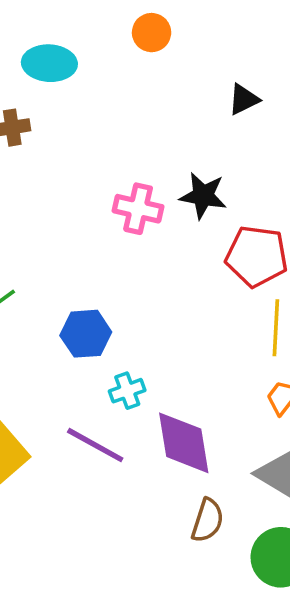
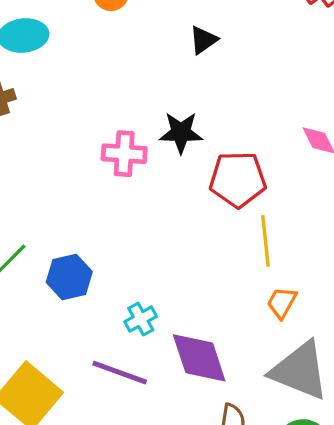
blue hexagon: (86, 334) -> (69, 277), moved

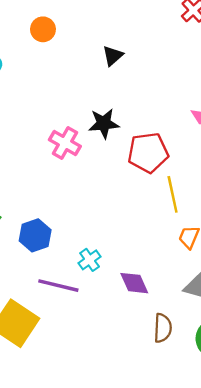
pink cross: (124, 154) -> (65, 143), turned 32
purple diamond: (199, 358) -> (134, 283), size x0.7
purple line: (120, 373) -> (58, 286), moved

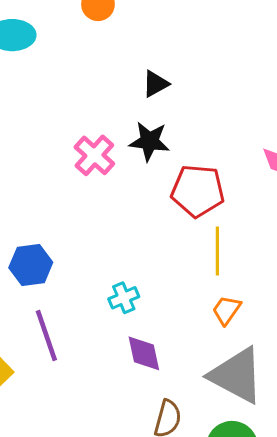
black triangle: (113, 56) -> (155, 84), moved
cyan cross: (90, 260) -> (124, 298), moved
purple line: (58, 286) -> (46, 335), turned 45

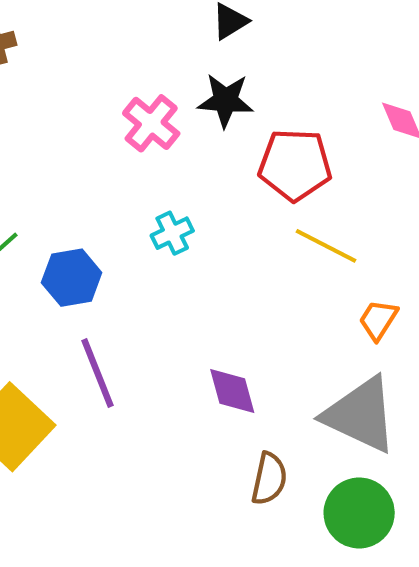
yellow line: (217, 251) -> (326, 246), turned -60
cyan cross: (124, 298) -> (172, 233), moved
orange trapezoid: (227, 310) -> (378, 320), moved

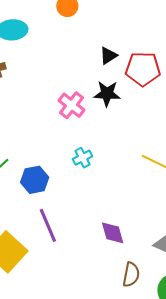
red pentagon: (295, 165) -> (143, 69), moved

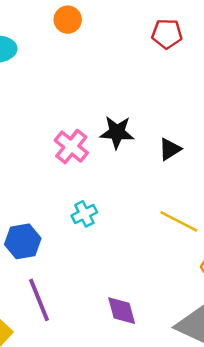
black triangle: (108, 56) -> (170, 149), moved
red pentagon: (143, 69) -> (167, 34), moved, size x0.7

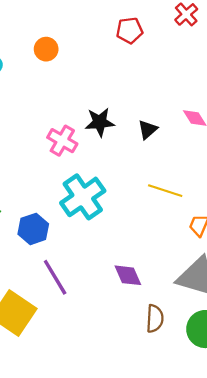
orange circle: (68, 20) -> (46, 49), moved
cyan cross: (84, 214) -> (83, 197), size x2.0

